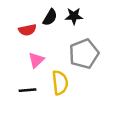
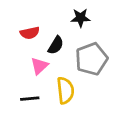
black semicircle: (50, 17) -> (56, 45), moved

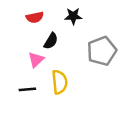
red semicircle: (30, 33) -> (35, 17), moved
gray pentagon: (91, 59) -> (102, 51), moved

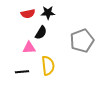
black star: (73, 16) -> (48, 13), moved
pink triangle: (36, 60) -> (29, 48), turned 40

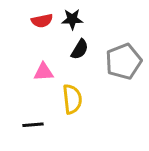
black semicircle: (41, 33) -> (80, 49), moved
black line: (22, 72) -> (33, 125), moved

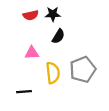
gray pentagon: (123, 61) -> (83, 70), moved

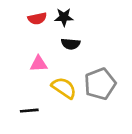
black semicircle: (58, 36) -> (71, 44), turned 64
yellow semicircle: (53, 73) -> (64, 88), turned -50

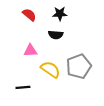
black star: (64, 17) -> (60, 14), moved
red semicircle: (37, 18) -> (29, 15), turned -128

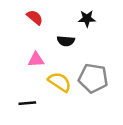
black star: (60, 14) -> (87, 19), moved
gray pentagon: (79, 66) -> (93, 78), turned 30

